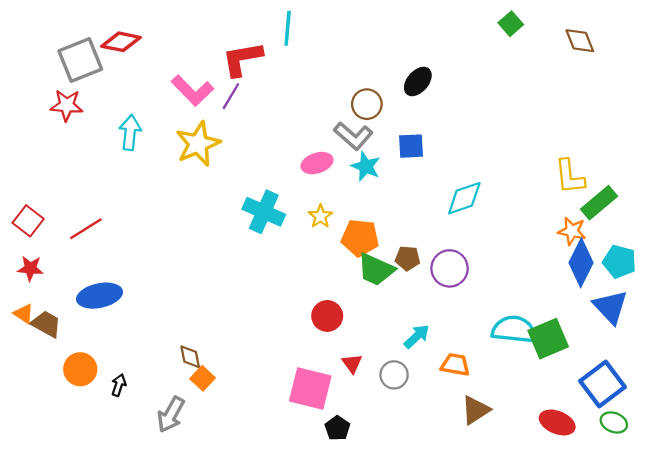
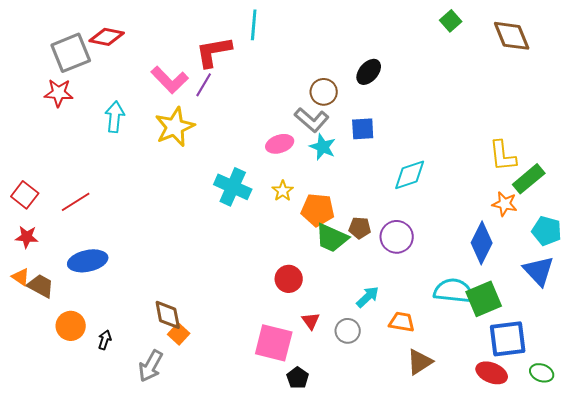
brown diamond: (580, 41) -> (512, 36), size x1.4
blue diamond: (581, 263) -> (482, 243), moved
brown diamond: (190, 357) -> (168, 315), size x1.4
blue square: (602, 384) -> (508, 339), moved, turned 30

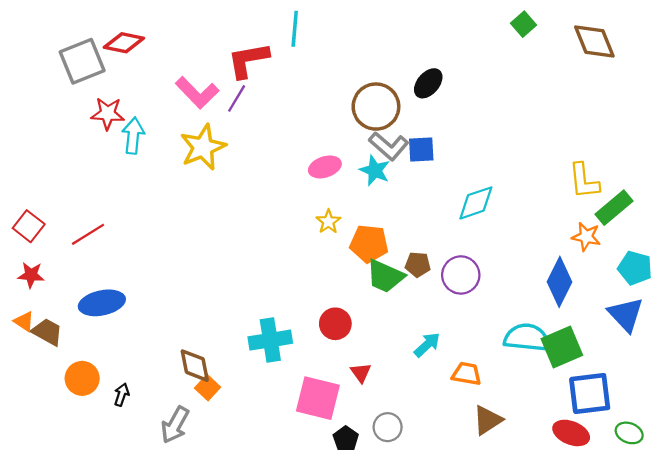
brown circle: (324, 92) -> (376, 107), size x1.5
red star: (59, 93) -> (108, 114), moved
gray L-shape: (312, 120) -> (389, 146), moved
cyan cross: (233, 187) -> (270, 340), moved, turned -33
gray circle: (348, 331) -> (388, 427), moved

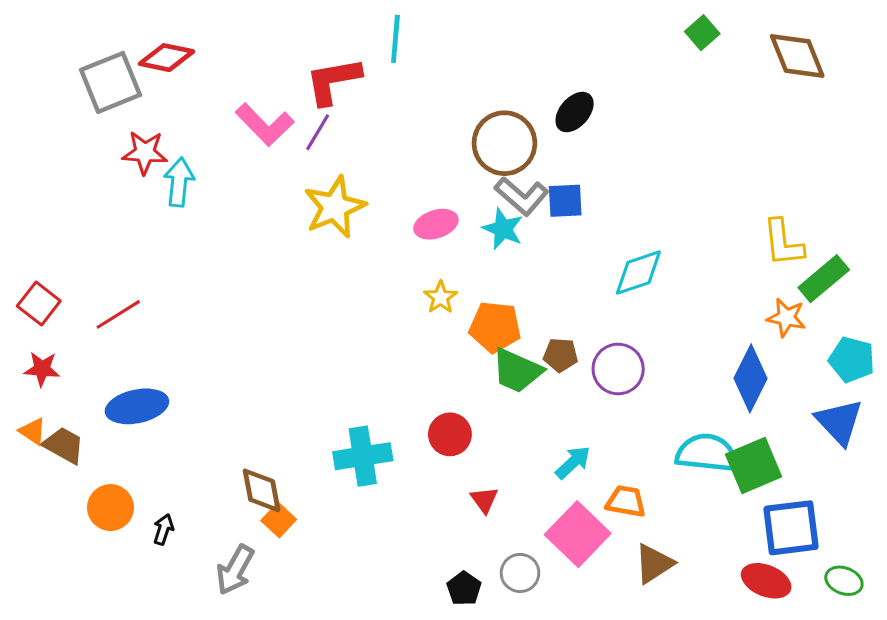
yellow star: (203, 147) -> (335, 207), moved
pink square: (318, 398) -> (578, 534), moved, turned 30

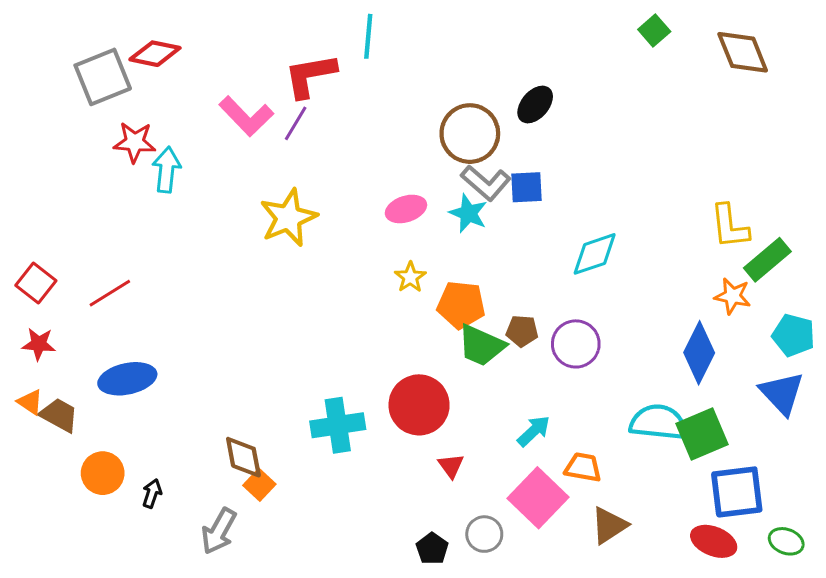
yellow star: (335, 207) -> (288, 218), moved
red circle: (450, 434) -> (419, 405), size x1.5

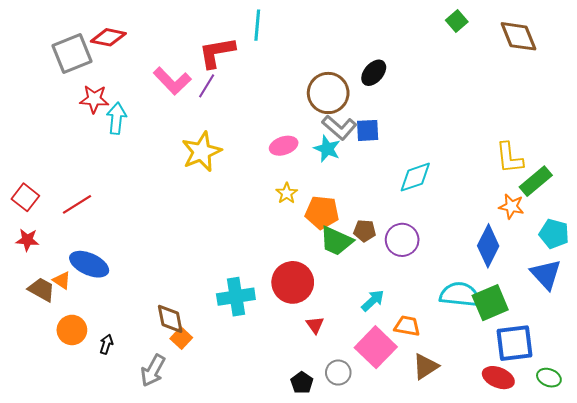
blue ellipse: (127, 379) -> (89, 264), turned 36
orange triangle: (30, 402) -> (62, 280), moved

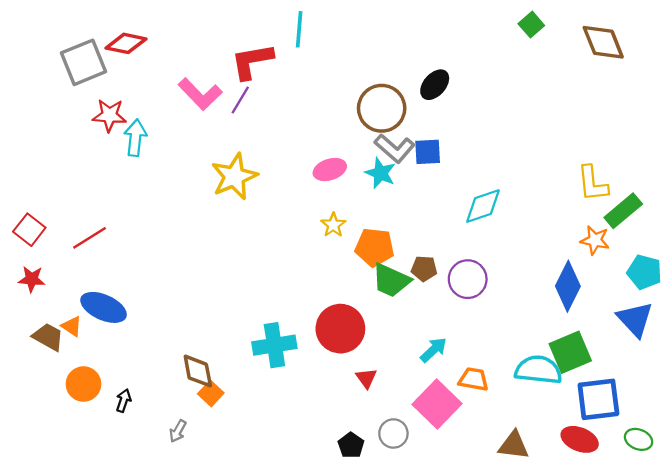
cyan semicircle: (460, 295) -> (538, 370), moved
brown triangle: (425, 366) -> (514, 445), moved, turned 40
gray arrow: (153, 371) -> (178, 431), size x0.6

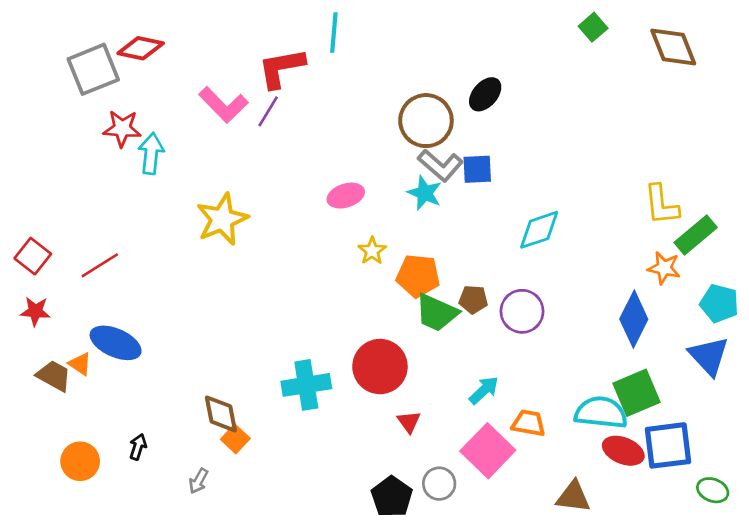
pink ellipse: (330, 170) -> (346, 196), moved
yellow star: (234, 177) -> (222, 219), moved
orange circle: (83, 384) -> (80, 461), moved
red ellipse: (580, 439) -> (623, 451), moved
black pentagon: (351, 445) -> (392, 497), size x1.4

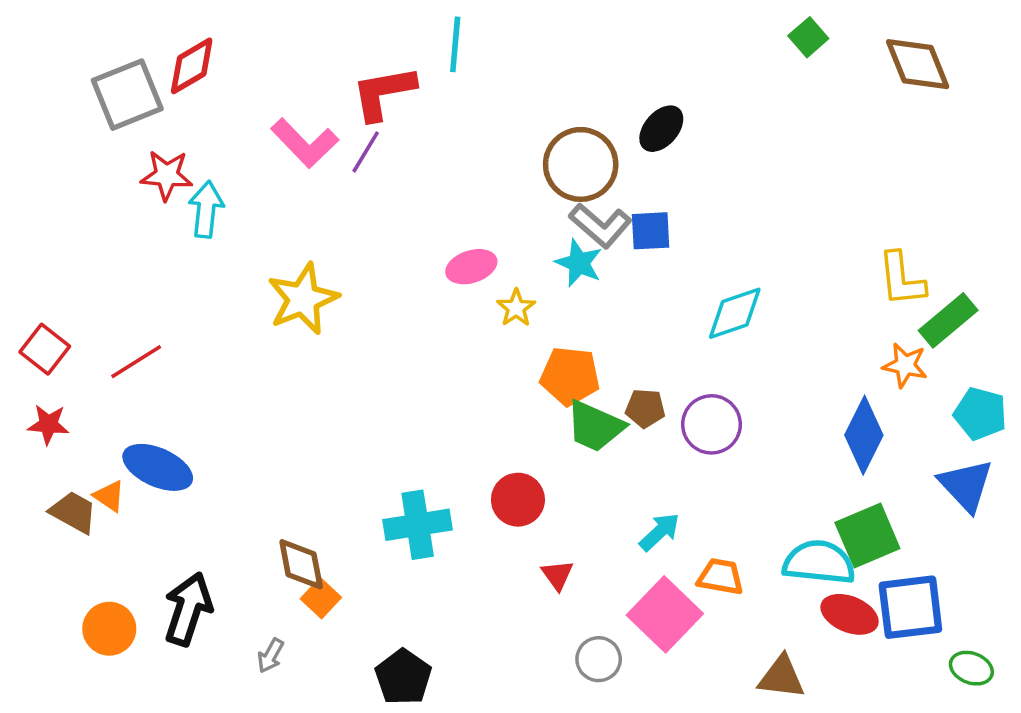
red diamond: (141, 48) -> (192, 66), turned -42
yellow star: (372, 251) -> (516, 308), moved
red circle: (380, 367) -> (518, 500), size x0.7
black arrow: (138, 447) -> (188, 609), size x2.0
black pentagon: (392, 497) -> (403, 677), moved

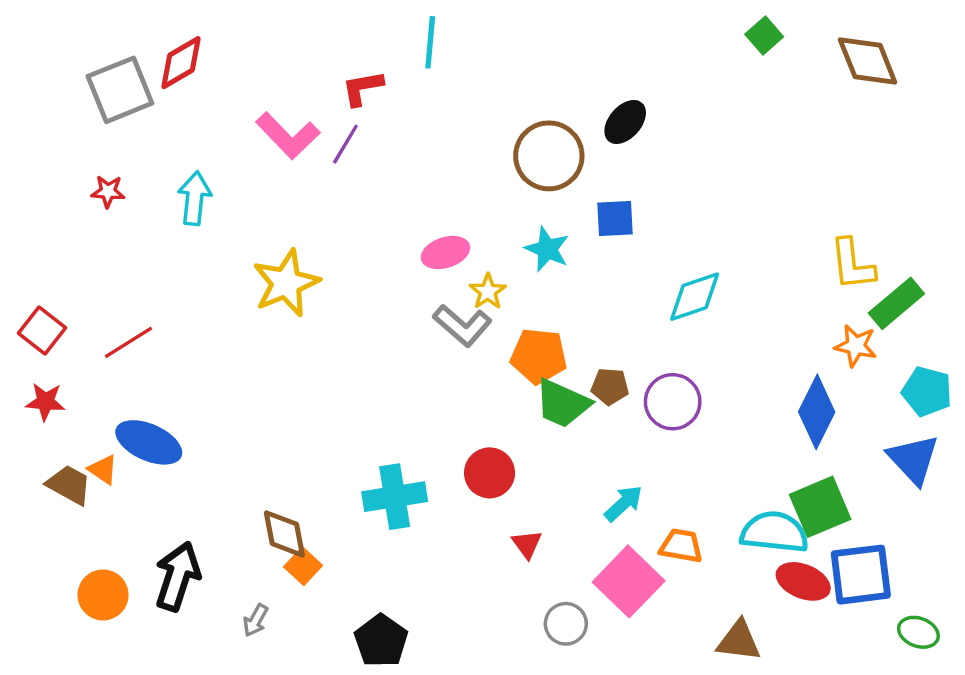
red L-shape: (384, 93) -> (362, 88), size x0.7
red star: (167, 175) -> (108, 191), moved, size x0.7
gray L-shape: (600, 225) -> (462, 325), moved

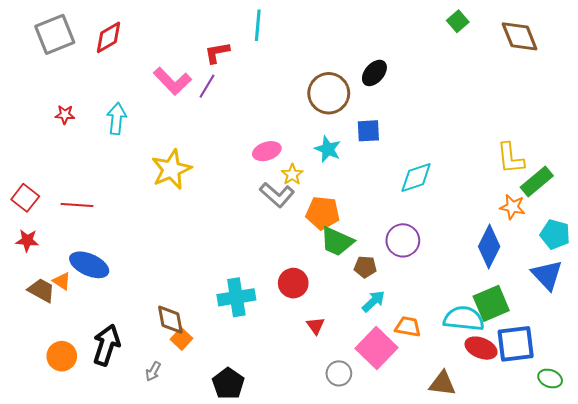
gray square: (120, 90) -> (55, 34), moved
red line: (128, 342) -> (77, 205), turned 36
brown pentagon: (610, 386) -> (365, 267), moved

